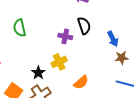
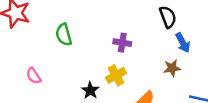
black semicircle: (84, 26) -> (168, 17), moved
brown star: (122, 58) -> (172, 68), moved

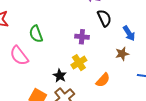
black semicircle: (168, 17) -> (104, 18), moved
pink semicircle: (34, 76) -> (19, 56), moved, size x1.5

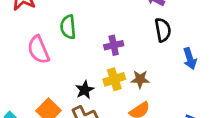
purple cross: (82, 37) -> (114, 45), moved, turned -32
brown star: (122, 54) -> (140, 79), moved

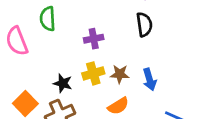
blue arrow: (190, 59) -> (150, 79), moved
black star: (85, 90) -> (63, 83), turned -30

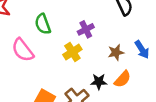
yellow cross: (93, 73) -> (72, 52), moved
black star: (63, 83) -> (99, 82), moved

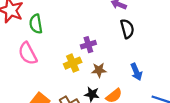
green semicircle: (43, 24) -> (36, 24), moved
brown star: (116, 52) -> (99, 70), moved

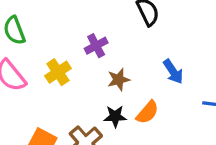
yellow cross: (73, 63) -> (58, 72), moved

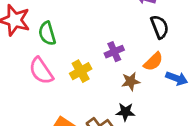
blue arrow: (173, 72) -> (177, 78), turned -40
orange semicircle: (147, 112) -> (153, 62), moved

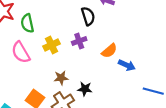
black semicircle: (160, 27) -> (88, 16), moved
yellow cross: (81, 71) -> (52, 45), moved
brown star: (131, 81) -> (61, 78), moved

